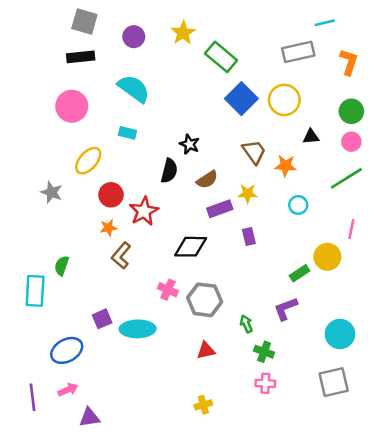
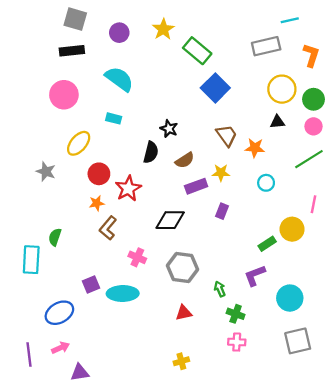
yellow circle: (284, 100) -> (282, 89), moved
purple rectangle: (249, 237) -> (222, 211), turned 35
pink cross: (168, 290) -> (137, 257), moved
cyan circle: (340, 334) -> (290, 298), moved

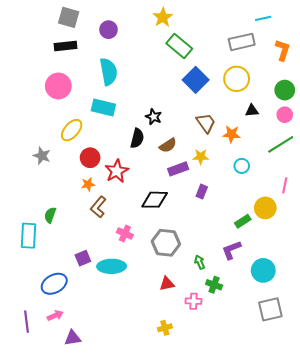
yellow star: (163, 29) -> (163, 17), moved
cyan semicircle: (119, 79) -> (109, 72), turned 44
yellow circle: (282, 89) -> (237, 79), moved
cyan rectangle: (114, 118) -> (103, 108), size x1.6
pink cross: (237, 342) -> (194, 301), moved

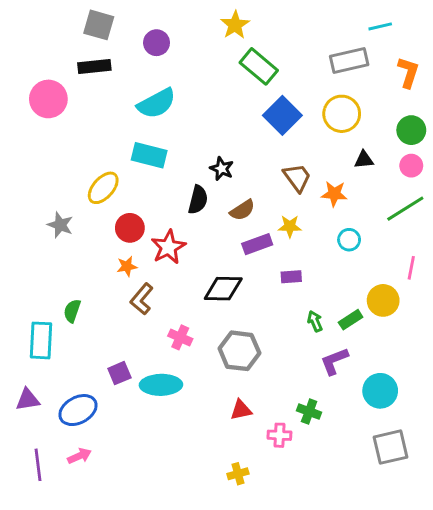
cyan semicircle: (109, 72) -> (157, 103), turned 72
pink circle: (58, 86) -> (48, 99), moved
purple rectangle: (202, 192) -> (291, 277), turned 64
green arrow: (200, 262) -> (315, 321), moved
purple triangle: (73, 338) -> (28, 400), moved

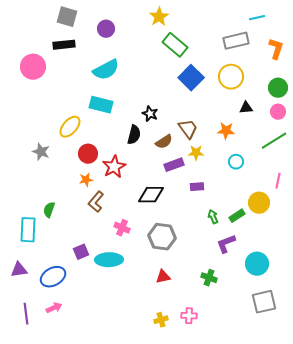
brown trapezoid: (297, 177) -> (188, 129), moved
pink cross: (279, 435) -> (189, 316), moved

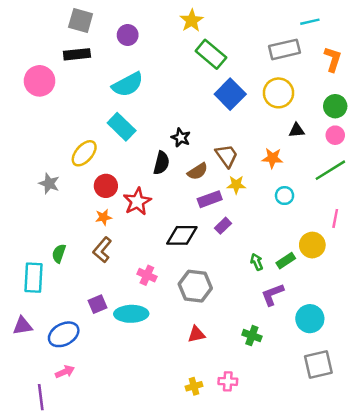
cyan rectangle: (101, 105) -> (122, 127), turned 30
purple rectangle: (197, 187) -> (223, 226), moved, turned -40
brown L-shape: (96, 202) -> (102, 250), moved
purple line: (26, 314) -> (41, 397), moved

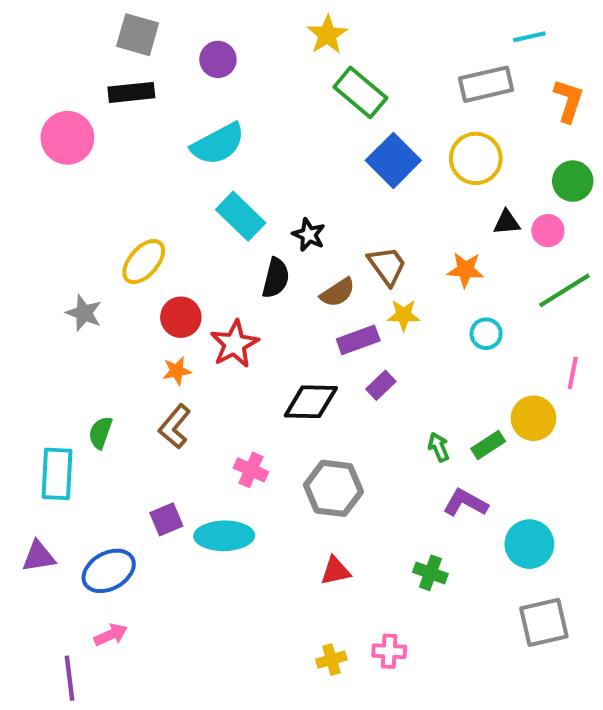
cyan rectangle: (122, 127) -> (241, 216), moved
pink circle: (335, 135) -> (548, 231), moved
purple L-shape: (272, 295) -> (465, 503), turned 50

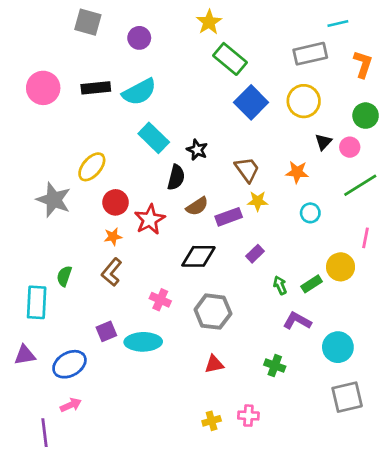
black rectangle: (131, 92) -> (96, 88), moved
black triangle: (507, 222) -> (323, 142), turned -42
brown semicircle: (338, 292) -> (197, 206), moved
gray star: (84, 313) -> (54, 200), size x1.5
purple rectangle: (381, 385) -> (255, 254), moved

